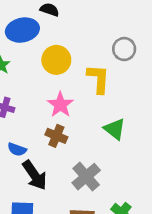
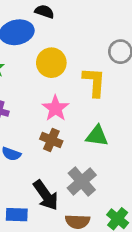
green triangle: (115, 129) -> (97, 136), moved, turned -30
black arrow: (35, 175) -> (46, 195), moved

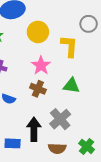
black arrow: (46, 195) -> (34, 129), turned -145

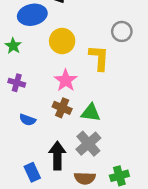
green triangle: (71, 86) -> (91, 113), moved
blue rectangle: (13, 143) -> (32, 172), turned 63
green cross: (87, 146) -> (119, 176), turned 35

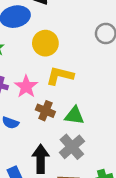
yellow L-shape: (99, 58) -> (60, 76), moved, turned -80
pink star: (66, 80) -> (26, 87), moved

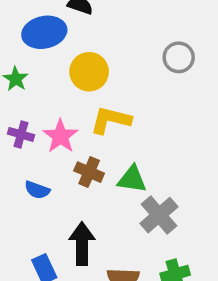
gray cross: (72, 147) -> (159, 215), moved

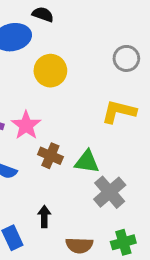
yellow L-shape: (111, 120) -> (119, 112), moved
black arrow: (82, 244) -> (44, 216), size x0.6

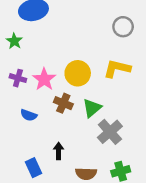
yellow circle: (50, 71) -> (78, 73), moved
green triangle: (87, 162) -> (92, 108), turned -48

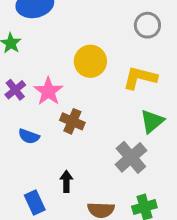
yellow circle: (78, 73) -> (90, 61), moved
purple cross: (18, 78) -> (15, 90), turned 35
green triangle: (92, 108) -> (152, 121), moved

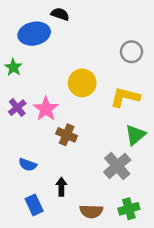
blue semicircle: (29, 136) -> (28, 165), moved

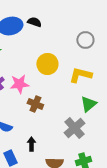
black semicircle: (60, 14) -> (34, 22), moved
pink star: (46, 109) -> (19, 84), turned 30

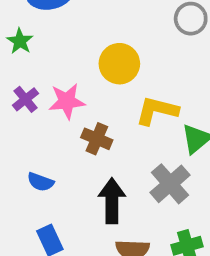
yellow L-shape: (80, 75) -> (157, 111), moved
black arrow: (31, 144) -> (112, 201), moved, size x1.6

